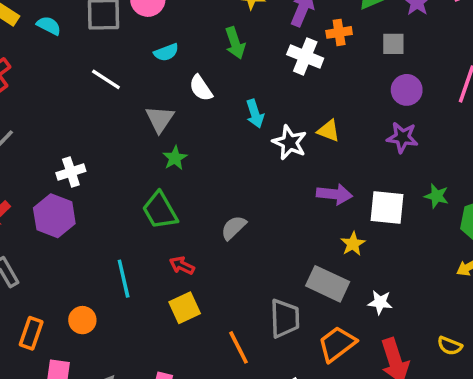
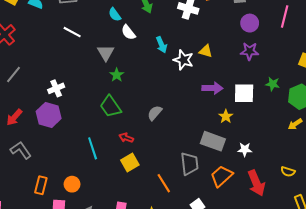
cyan semicircle: (166, 52) -> (115, 15), moved, turned 80
orange circle: (82, 320) -> (72, 184), moved

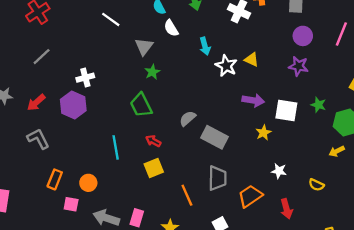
gray rectangle: (213, 141) -> (215, 137), moved
yellow semicircle: (288, 172) -> (316, 185), moved
red arrow: (256, 183) -> (286, 209), size x0.7

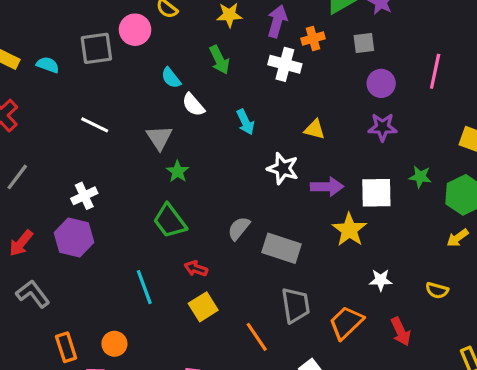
white line: (111, 19) -> (95, 125), moved
white star: (226, 66) -> (283, 168), moved
yellow star: (263, 133) -> (349, 230), size x1.5
orange rectangle: (55, 179) -> (66, 347), turned -30

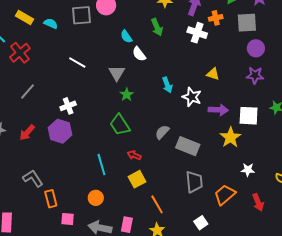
gray square: (364, 43) -> (247, 23), size x1.5
cyan arrow: (245, 122) -> (167, 85), moved
gray L-shape: (33, 294) -> (33, 178), moved
orange line: (257, 337) -> (157, 204), moved
orange circle: (114, 344) -> (96, 198), moved

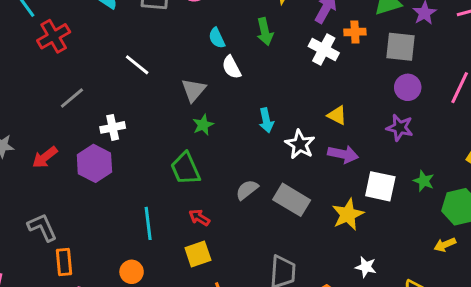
gray line: (27, 91) -> (72, 98), moved
purple arrow: (218, 110) -> (343, 154), moved
gray rectangle: (188, 146) -> (292, 200), moved

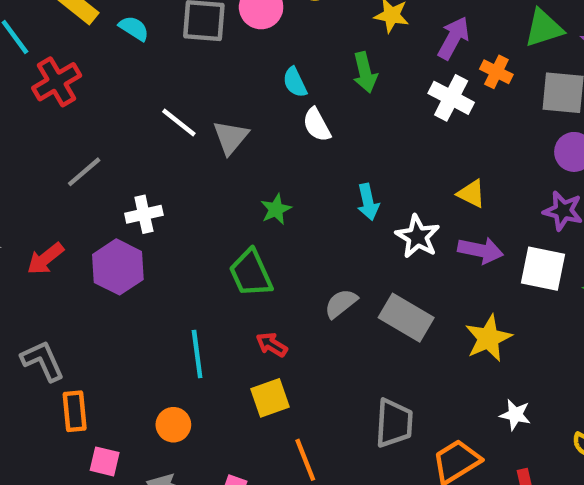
orange cross: (355, 32) -> (496, 72), turned 30
gray triangle: (194, 90) -> (231, 137), moved
white square: (380, 186) -> (543, 269), moved

